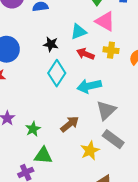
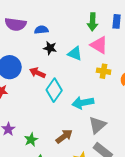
cyan triangle: (78, 32) -> (75, 54), turned 42
black star: (51, 44) -> (50, 48), moved
red arrow: (85, 54) -> (37, 73), moved

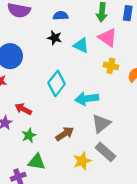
blue semicircle: (41, 30) -> (61, 16), moved
red arrow: (37, 73) -> (23, 109), moved

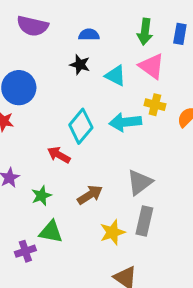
cyan arrow: (87, 99) -> (125, 122), moved
red arrow: (23, 109) -> (59, 155), moved
gray rectangle: (105, 152) -> (144, 221), turned 60

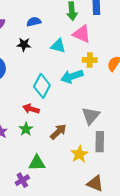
black star: (80, 65) -> (24, 44), moved
green star: (41, 196) -> (26, 129), moved

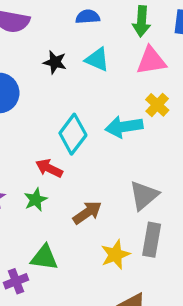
blue semicircle: (34, 22) -> (88, 17), moved
pink triangle: (82, 34) -> (151, 61), turned -42
cyan triangle: (58, 46) -> (97, 59), moved
yellow cross: (90, 60) -> (157, 105), turned 32

